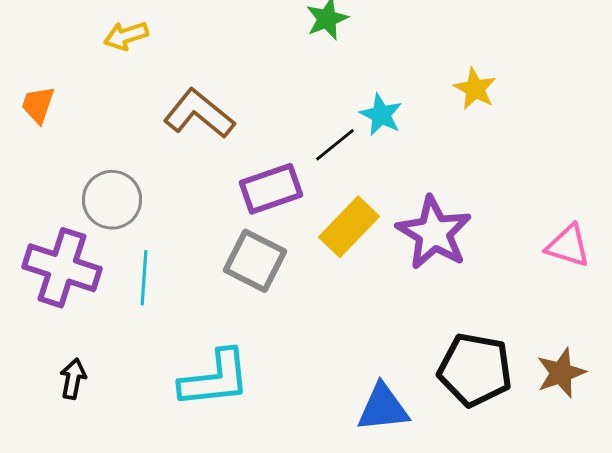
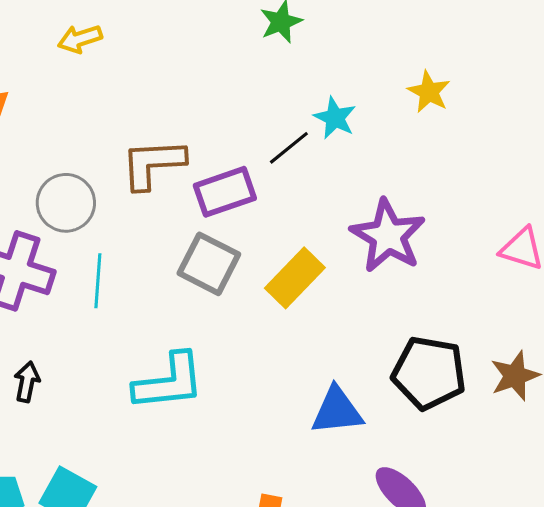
brown L-shape: (199, 114) -> (153, 164), moved, turned -42
yellow rectangle: (349, 227) -> (295, 278), moved

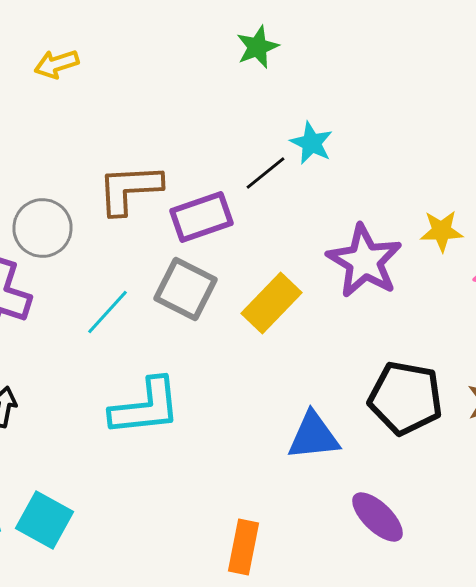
yellow star: (429, 92) -> (442, 231), moved, turned -30
cyan line: (98, 281) -> (108, 312), moved, turned 38

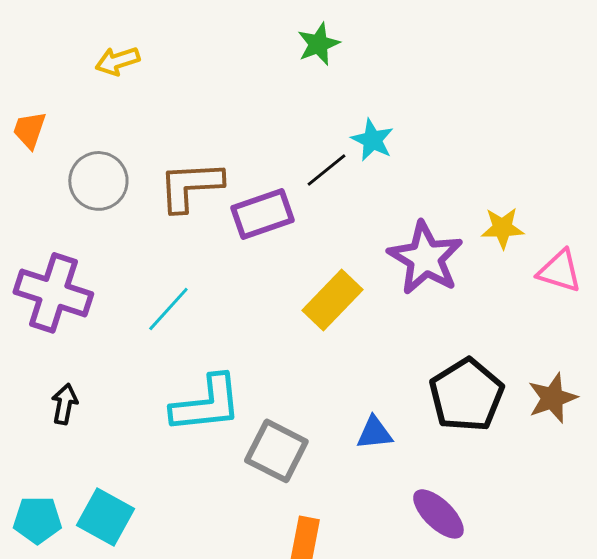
gray circle: (42, 228) -> (98, 181), moved
gray square: (186, 289) -> (276, 451), moved
black pentagon: (406, 398) -> (466, 395), turned 30
blue triangle: (314, 436) -> (374, 433), size x0.7

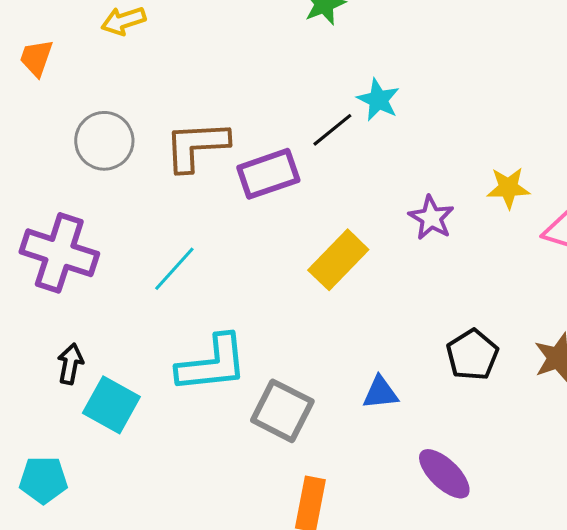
orange trapezoid: (29, 130) -> (36, 58), moved
purple star: (425, 258) -> (431, 218), size x0.6
black pentagon: (466, 395) -> (472, 355), size x0.7
cyan square: (105, 517) -> (111, 405), moved

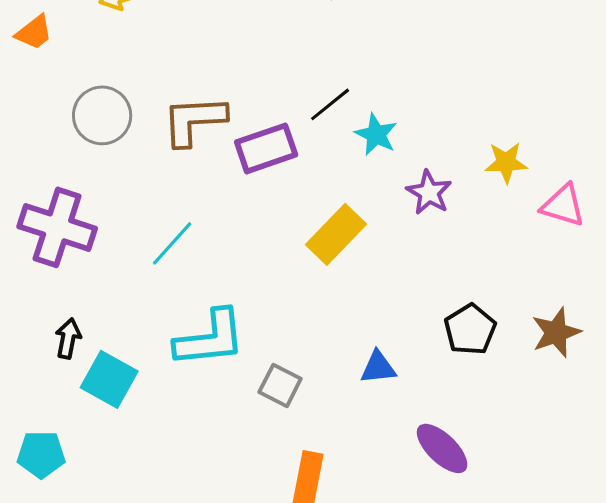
orange trapezoid: (36, 58) -> (34, 32), turned -147
cyan star: (378, 100) -> (376, 134), moved
gray square: (282, 411) -> (280, 385), size x0.7

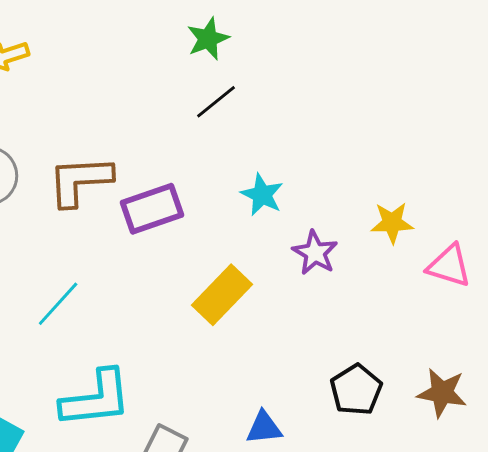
black line: (330, 104) -> (216, 102), moved
brown star: (556, 332) -> (442, 393), turned 30

